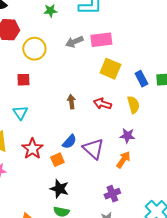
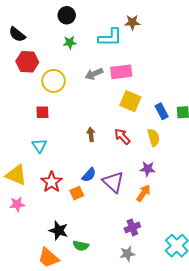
red arrow: (102, 104) -> (122, 137), turned 30
black star: (59, 189) -> (59, 230), moved

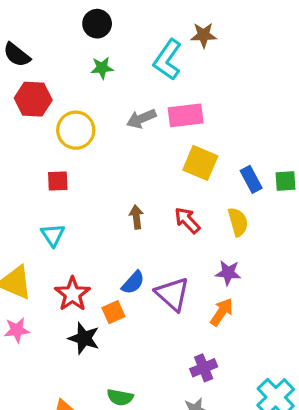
cyan L-shape: (110, 37) -> (168, 60), turned 125
black star: (59, 230) -> (84, 338), moved

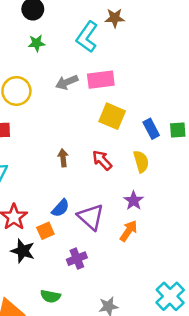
purple star: (228, 273) -> (134, 201), turned 30
purple cross: (204, 368) -> (77, 259), moved

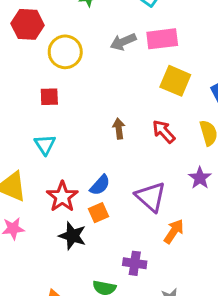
blue semicircle: (61, 208) -> (100, 185), moved
orange arrow: (129, 231) -> (174, 231), moved
purple cross: (77, 259) -> (135, 263), moved, turned 30

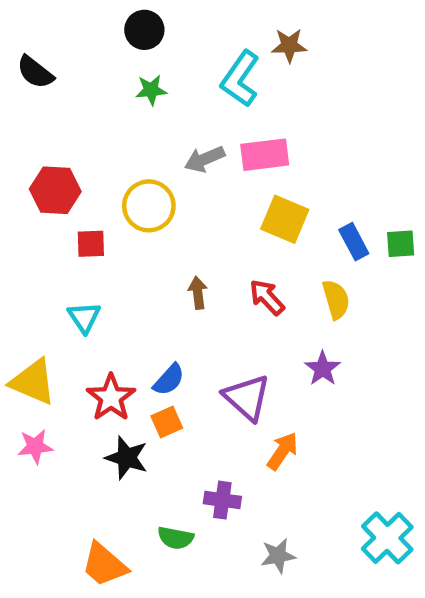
red hexagon: (28, 24) -> (55, 190), moved
yellow circle: (65, 52) -> (149, 206), moved

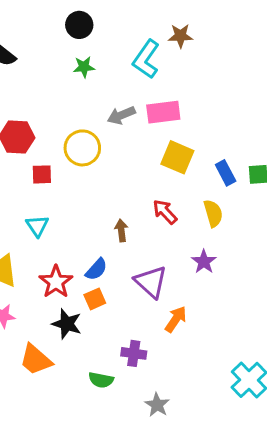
brown arrow: (198, 293) -> (121, 230), moved
gray star: (278, 556) -> (157, 405), moved, turned -30
orange trapezoid: (104, 565) -> (36, 360), moved

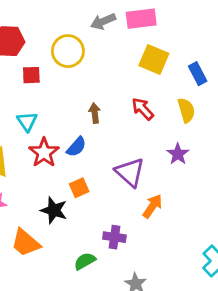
brown arrow: (121, 230) -> (95, 113), moved
blue semicircle: (96, 269) -> (76, 147), moved
red star: (56, 282) -> (44, 153), moved
green semicircle: (101, 380) -> (85, 261), turned 140

